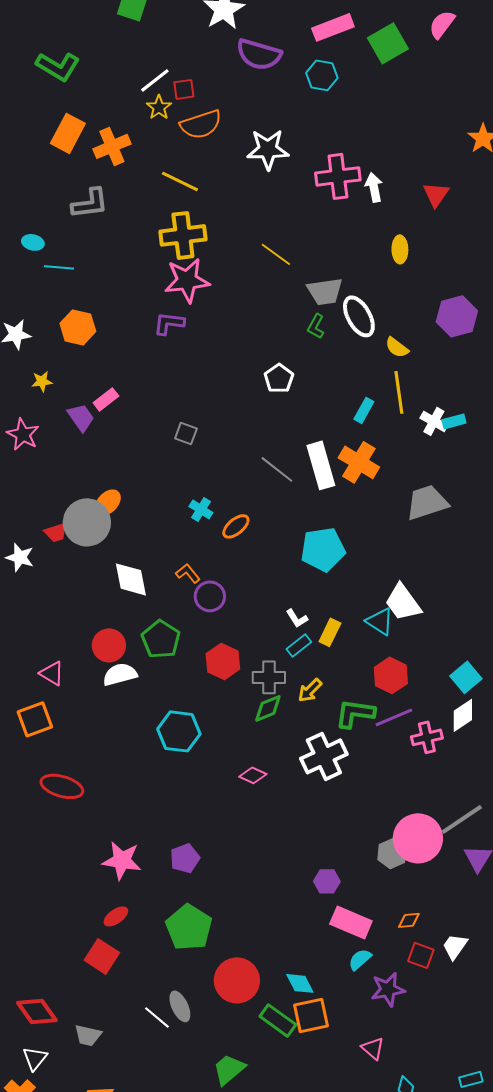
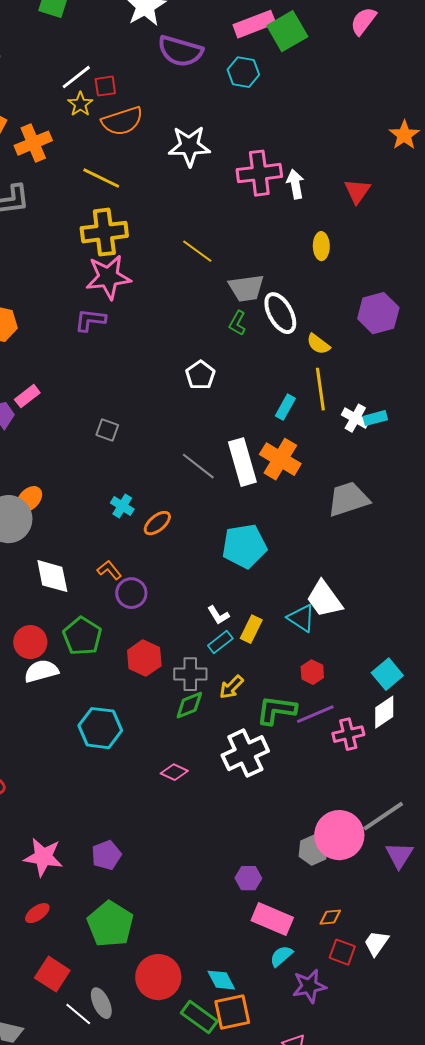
green square: (388, 43) -> (287, 31), moved
red hexagon: (391, 675) -> (312, 672), size x0.7
red square: (102, 956) -> (52, 974), moved

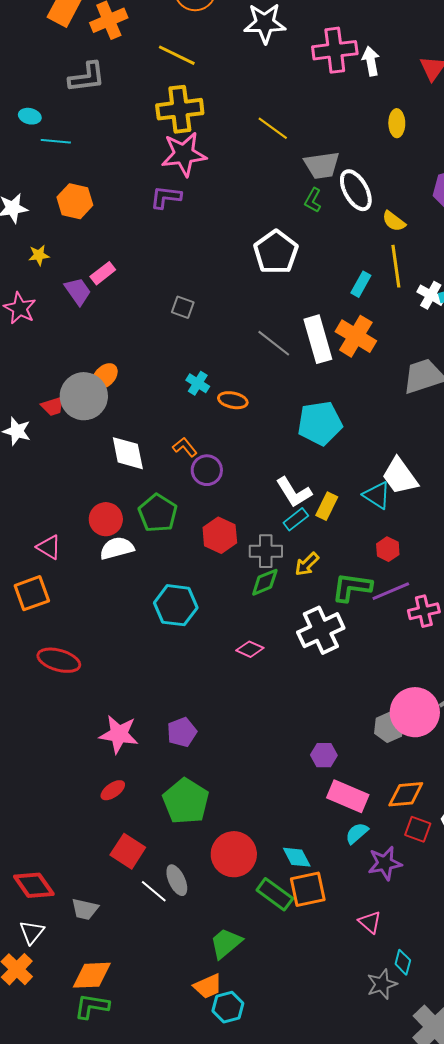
white pentagon: (200, 375) -> (276, 252), size x1.5
orange ellipse: (157, 523) -> (233, 400), turned 52
white L-shape: (218, 615) -> (294, 492), size x1.6
orange diamond: (330, 917) -> (406, 794), size x1.6

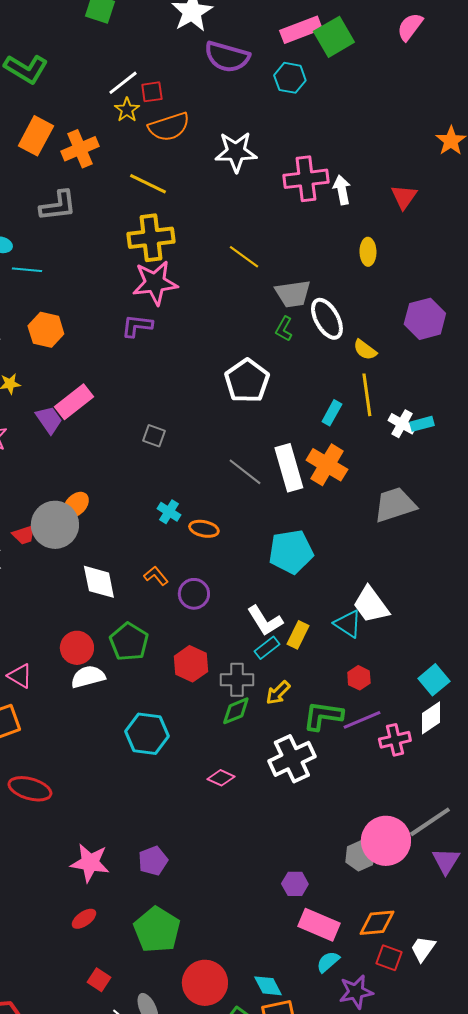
pink rectangle: (103, 273) -> (74, 402), size x1.5
purple circle: (207, 470) -> (194, 594), moved
red square: (128, 851) -> (99, 980), size x0.7

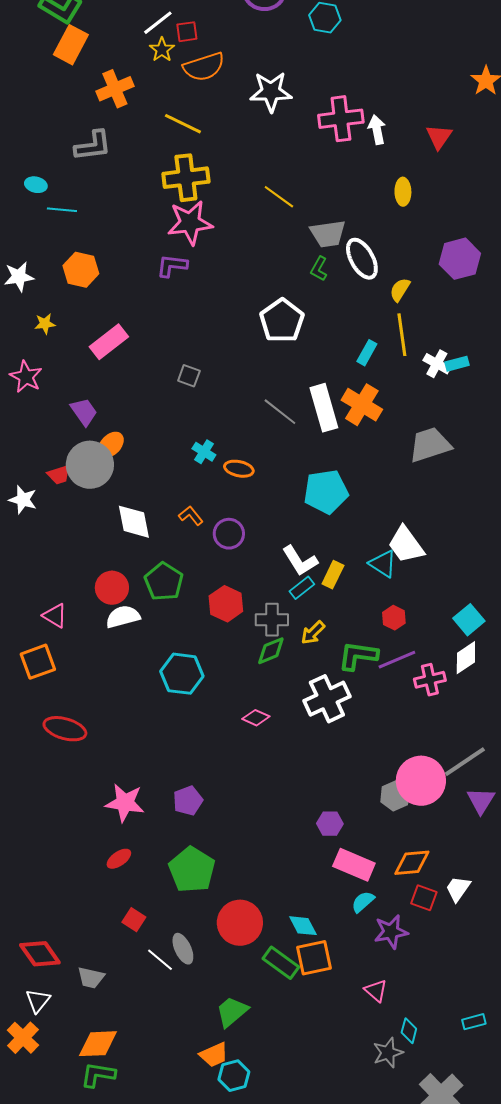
orange rectangle: (36, 136) -> (71, 45), moved
yellow semicircle: (365, 350) -> (400, 290), turned 85
purple trapezoid: (49, 420) -> (84, 412), moved

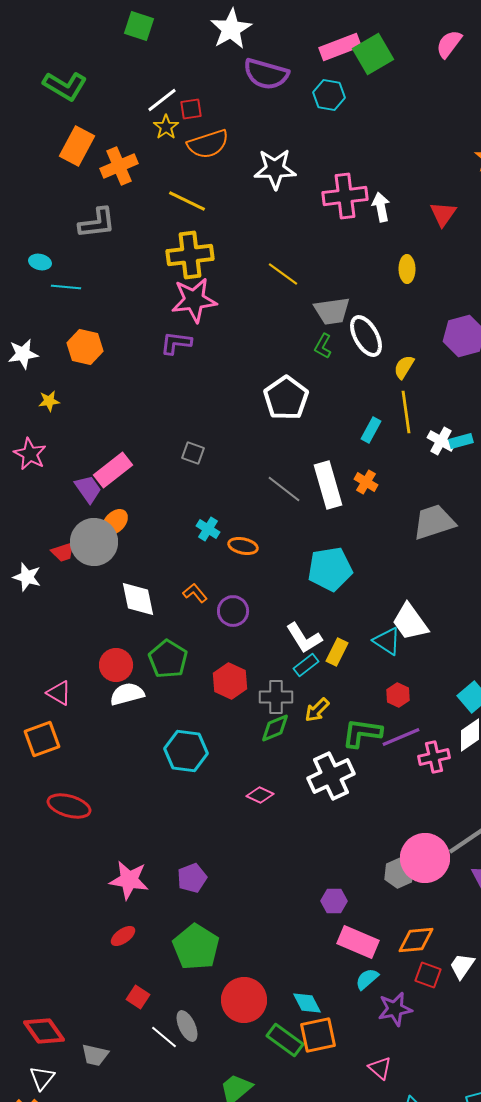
orange rectangle: (71, 45) -> (77, 146), moved
pink rectangle: (109, 342) -> (113, 470), moved
orange cross: (362, 405) -> (366, 482), size x0.6

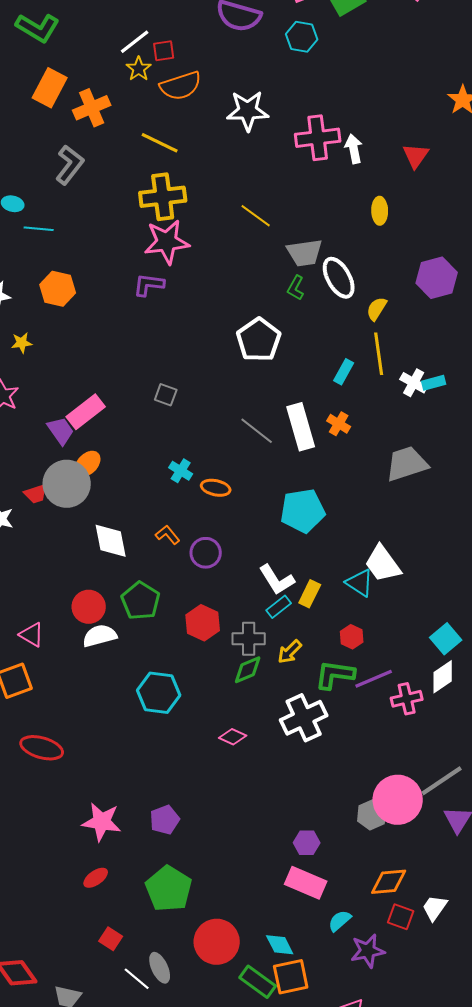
gray L-shape: (97, 223) -> (70, 165), turned -45
red hexagon: (398, 695) -> (352, 637), moved
pink rectangle: (358, 942) -> (306, 883), moved

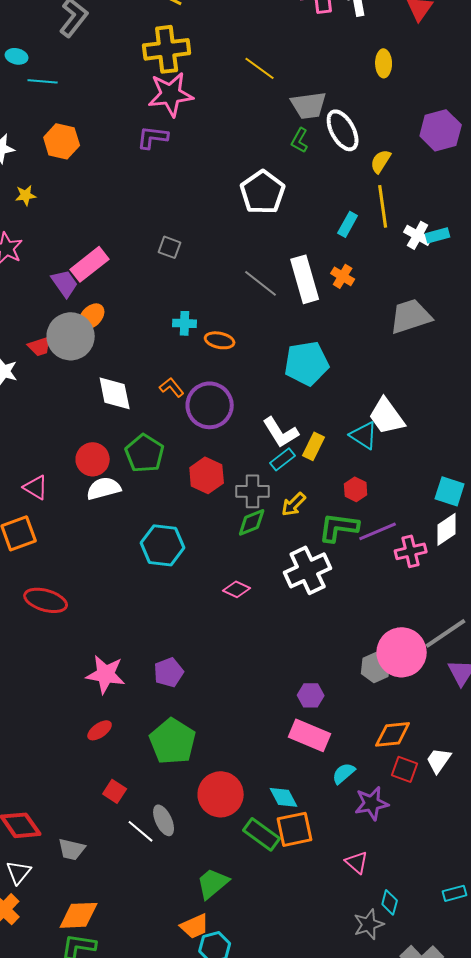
cyan cross: (181, 471) -> (185, 323), turned -30
purple circle: (206, 553) -> (210, 405), size x1.5
cyan square: (446, 639) -> (450, 491), turned -32

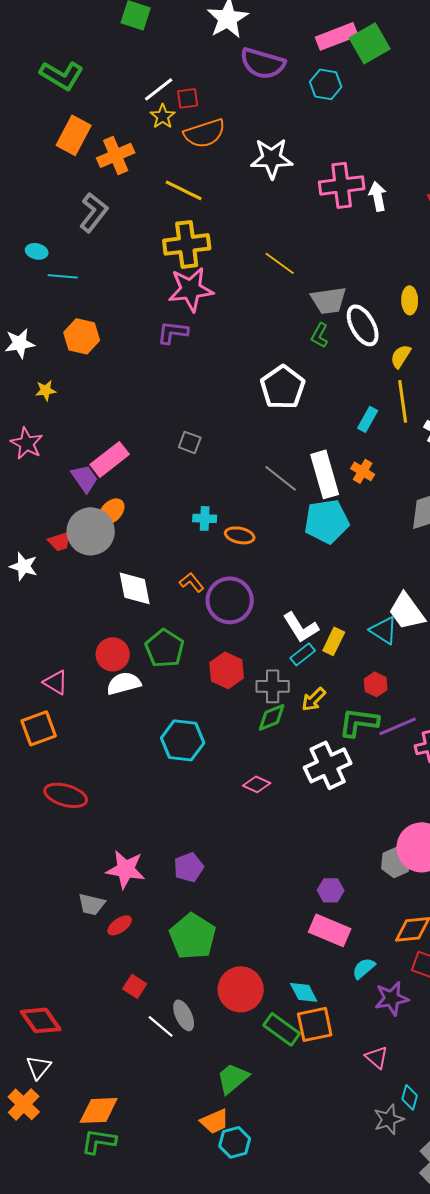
yellow ellipse: (384, 63) -> (410, 300), moved
cyan pentagon: (307, 363) -> (327, 521), moved
gray trapezoid: (72, 849) -> (92, 904), moved

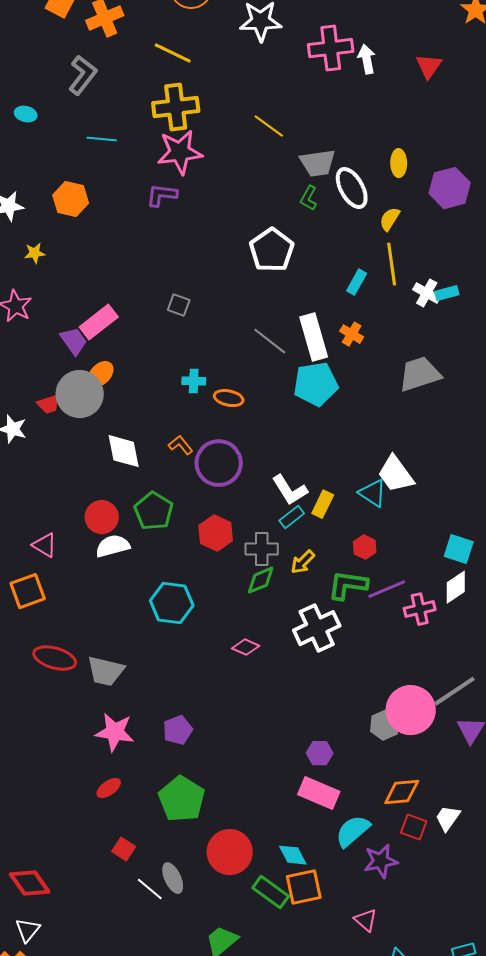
cyan line: (63, 276) -> (102, 139), moved
gray trapezoid: (92, 904) -> (106, 671), moved, size x1.4
cyan semicircle: (364, 968) -> (353, 831), size x1.5

